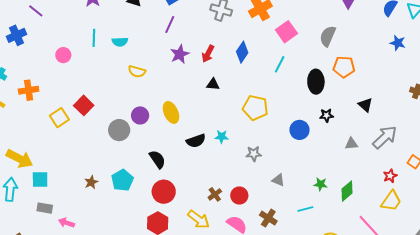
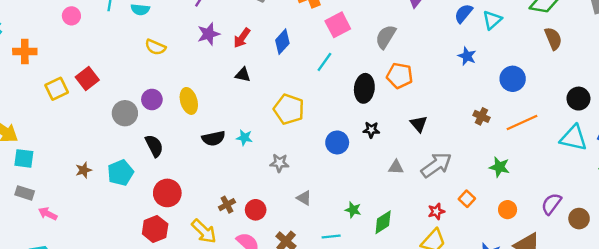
black semicircle: (157, 159) -> (154, 146), moved

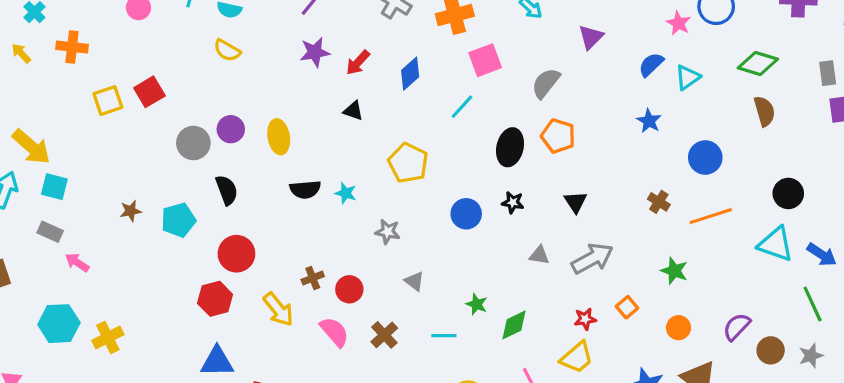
yellow semicircle: (155, 47) -> (227, 50), moved

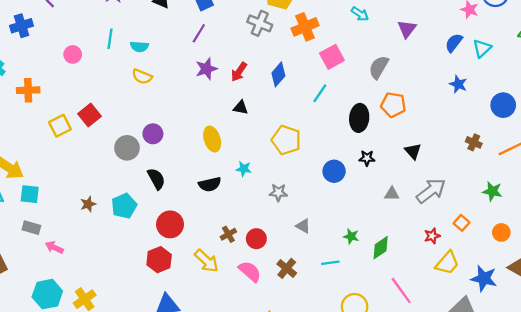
yellow ellipse: (279, 137) -> (212, 139), moved
black semicircle: (305, 189) -> (210, 184), moved
yellow trapezoid: (577, 357) -> (447, 263), moved

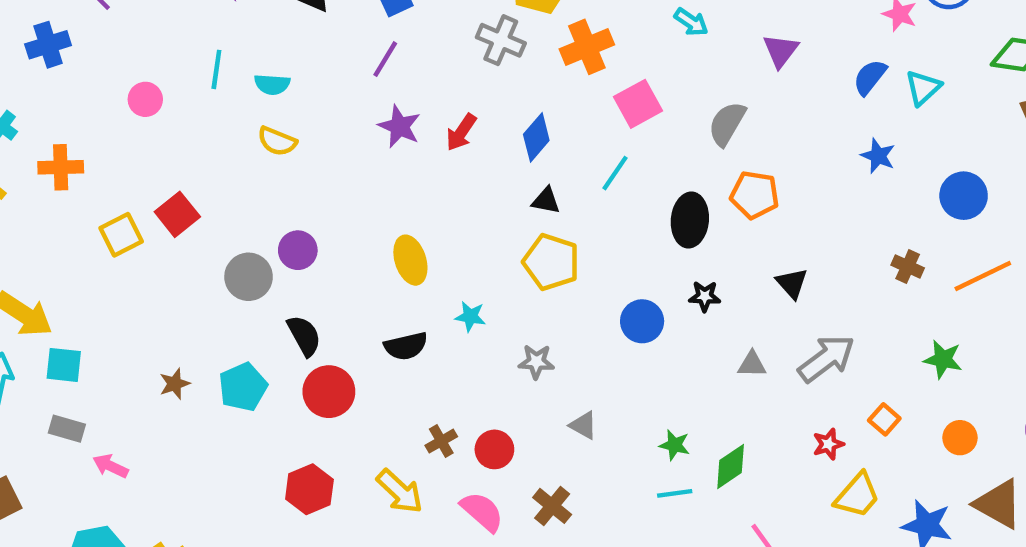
purple star: (206, 69) -> (399, 126), turned -30
black triangle: (241, 108) -> (546, 201), moved
red circle: (170, 224) -> (329, 392), moved
cyan line: (330, 263) -> (675, 493), moved

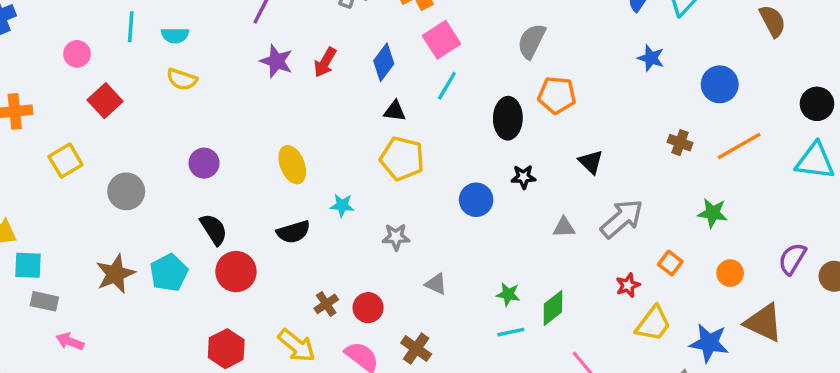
pink square: (638, 104) -> (441, 40), moved
red square: (177, 214) -> (105, 101), moved
gray circle: (249, 277) -> (126, 191), moved
brown star: (175, 384) -> (115, 274), size x1.6
gray rectangle: (67, 429) -> (44, 301), moved

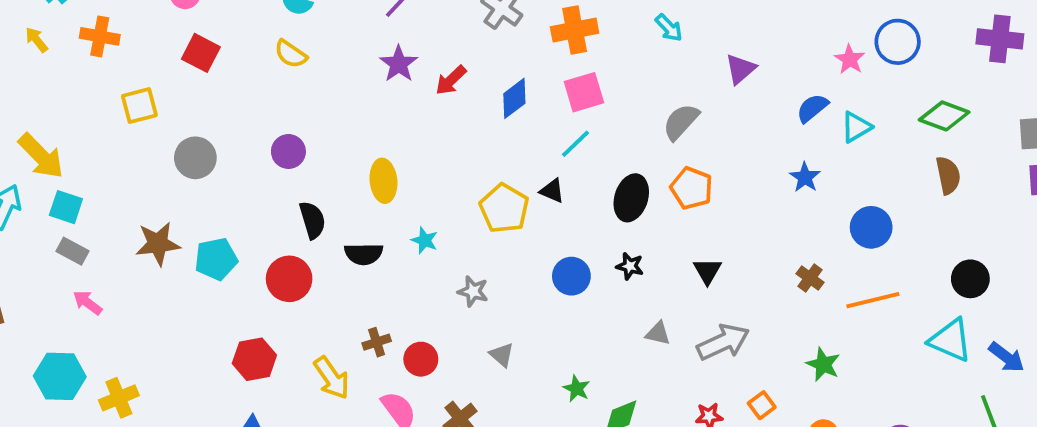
red square: (105, 101) -> (201, 53), turned -36
black triangle: (395, 111) -> (552, 191), moved
black semicircle: (214, 229) -> (312, 220), moved

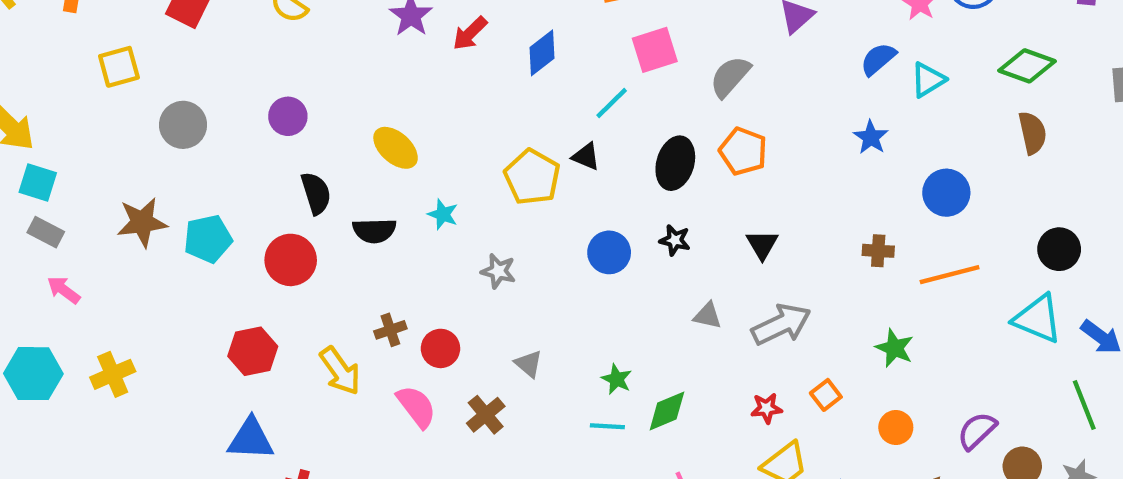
pink square: (584, 92) -> (655, 50), moved
yellow ellipse: (383, 181) -> (396, 148), turned -42
brown cross: (810, 278) -> (878, 251), turned -32
gray triangle: (502, 355) -> (529, 364), moved
yellow cross: (119, 398) -> (113, 374), moved

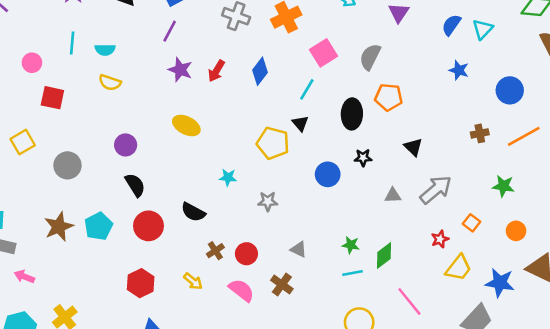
yellow ellipse: (396, 148) -> (186, 126), moved
black triangle: (586, 156) -> (300, 123), turned 42
black semicircle: (316, 193) -> (135, 185), moved
black semicircle: (374, 231) -> (193, 212), moved, turned 45
yellow arrow: (340, 371) -> (193, 281), size x0.7

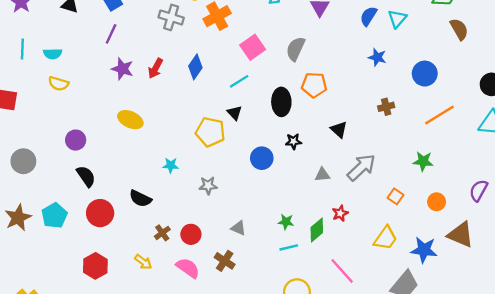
cyan line: (307, 89) -> (239, 81), turned 30
brown cross: (480, 133) -> (386, 107), moved
red star: (440, 239) -> (340, 213), moved

